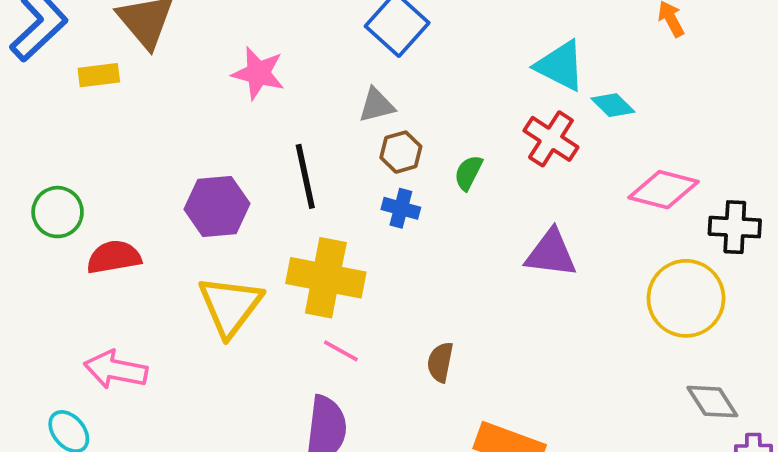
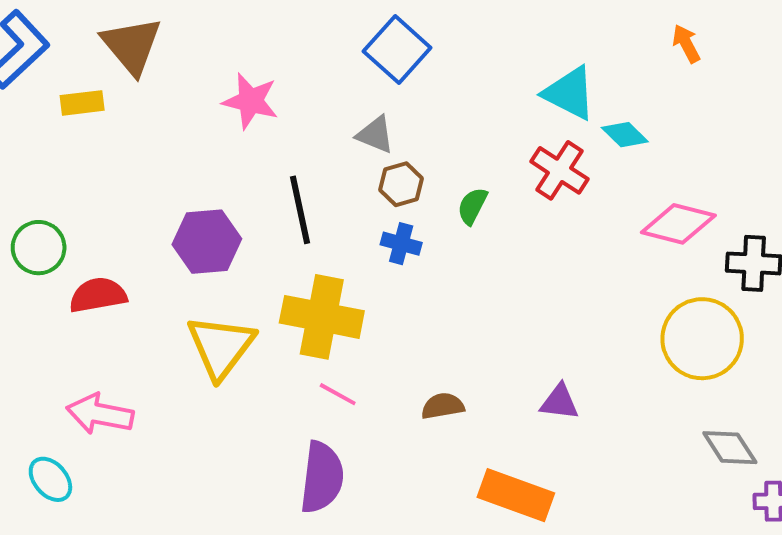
gray triangle: (376, 105) -> (375, 135), turned 36
purple triangle: (551, 253) -> (560, 402), moved, size x0.7
brown semicircle: (440, 362) -> (443, 406), turned 69

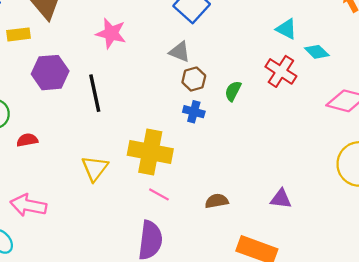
cyan triangle: (569, 93) -> (286, 29), size x0.7
black line: (300, 210) -> (95, 93), moved
purple hexagon: (207, 242) -> (50, 73), moved
red semicircle: (98, 295) -> (27, 140), size x0.7
yellow triangle: (221, 347) -> (95, 168), size x0.7

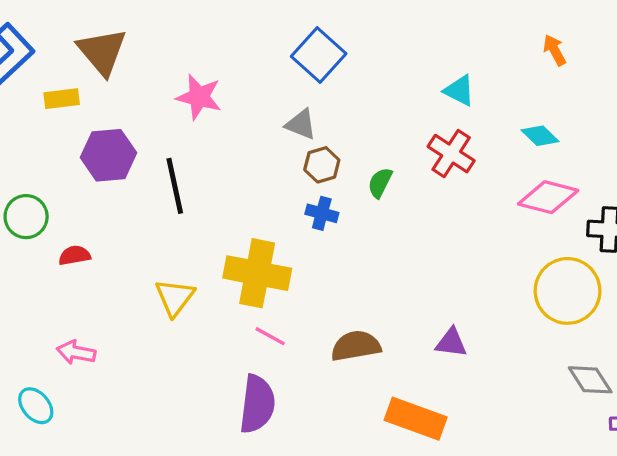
cyan diamond: (317, 52) -> (540, 136), moved
brown semicircle: (217, 201) -> (356, 346), size x1.4
pink arrow: (28, 205) -> (76, 352), size x0.7

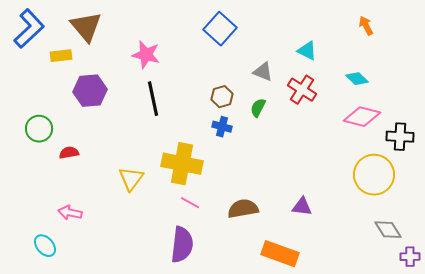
gray triangle: (301, 124) -> (263, 72), moved
black line: (175, 186) -> (153, 99), moved

